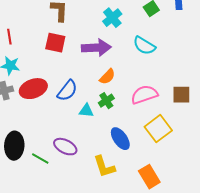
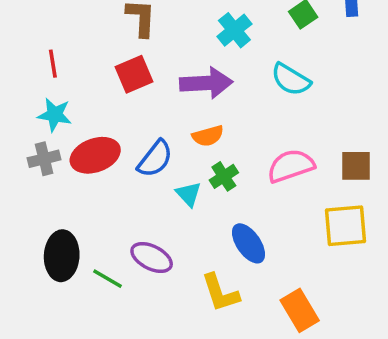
red square: (55, 43) -> (134, 74), turned -35
orange semicircle: (107, 77) -> (208, 136), moved, turned 30
cyan triangle: (86, 111) -> (189, 194), turned 42
yellow square: (158, 129) -> (345, 226), moved, turned 32

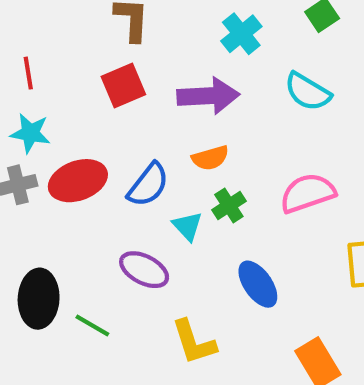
purple ellipse: (152, 257) -> (144, 270), moved
yellow L-shape: (220, 293) -> (194, 342), moved

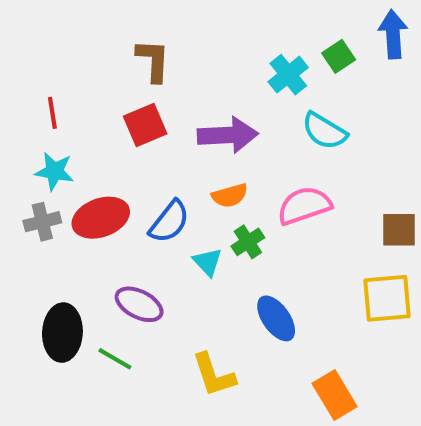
cyan cross: (241, 34) -> (288, 75), moved
pink semicircle: (308, 193) -> (304, 206), moved
purple ellipse: (144, 270) -> (139, 304), moved

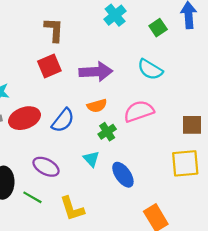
cyan cross: (288, 75) -> (115, 15), moved
cyan triangle: (208, 262) -> (91, 159), moved
yellow L-shape: (214, 375) -> (72, 209), moved

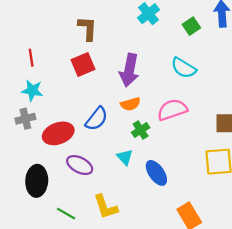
purple arrow: (96, 72) -> (129, 70), turned 104
red ellipse: (25, 118) -> (58, 133), moved
green line: (32, 197) -> (66, 214), moved

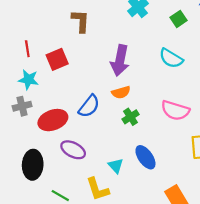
red square: (83, 65) -> (57, 59), moved
pink semicircle: (172, 110) -> (175, 110), moved, turned -144
cyan triangle: (125, 157) -> (116, 166), moved

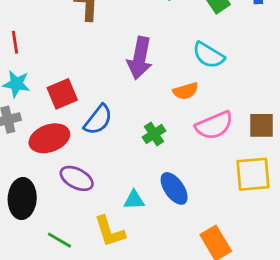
red square: (57, 59) -> (62, 94), moved
orange semicircle: (121, 92) -> (186, 91), moved
pink semicircle: (175, 110) -> (214, 125), turned -40
cyan triangle: (116, 166) -> (134, 200), turned -49

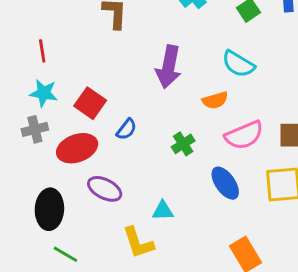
red square: (62, 94) -> (90, 103), turned -32
blue semicircle: (98, 120) -> (126, 129), size x0.7
blue ellipse: (174, 188) -> (225, 183), moved
green line: (59, 240) -> (65, 254), moved

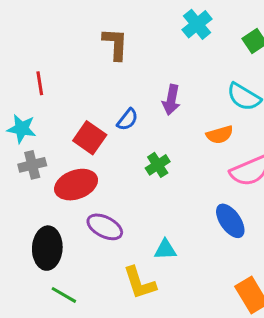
purple arrow: (169, 67) -> (171, 100), size x0.7
cyan star: (44, 93) -> (22, 129), moved
blue semicircle: (126, 129) -> (127, 120), moved
green cross: (183, 144) -> (158, 165), moved

